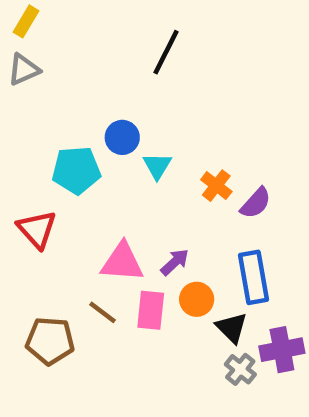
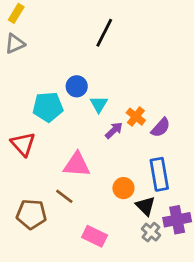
purple arrow: (175, 262) -> (114, 130), moved
pink rectangle: (151, 310) -> (95, 236), moved, turned -70

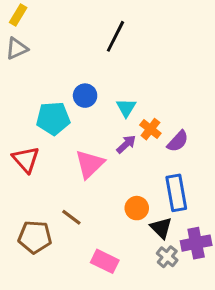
cyan triangle: (99, 104) -> (126, 108), moved
pink triangle: (77, 165) -> (90, 164), moved, turned -48

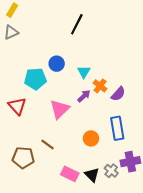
black triangle: (161, 228) -> (92, 175), moved

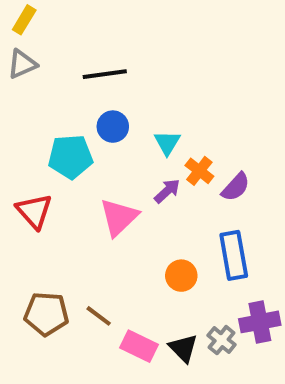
black line: (77, 24) -> (105, 74), moved, turned 55
brown line: (47, 145) -> (99, 316), moved

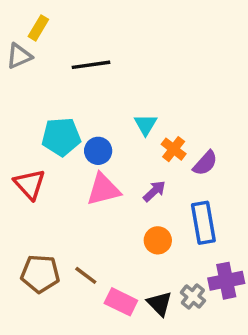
yellow rectangle: (24, 20) -> (38, 28), moved
blue circle: (113, 127) -> (98, 151), moved
purple arrow: (167, 191) -> (154, 191), moved
pink triangle: (119, 217) -> (103, 189), turned 30

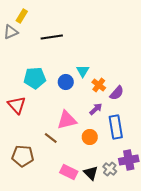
blue circle: (98, 151) -> (66, 82), moved
pink triangle: (103, 189) -> (67, 120), moved
purple arrow: (154, 191) -> (96, 109), moved
brown line: (86, 275) -> (51, 138), moved

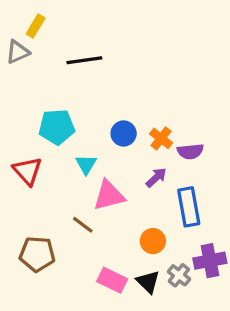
cyan triangle: (83, 71) -> (86, 164), moved
blue circle: (66, 82) -> (124, 133), moved
purple semicircle: (117, 93) -> (190, 151), turned 42
orange circle: (90, 137) -> (153, 241), moved

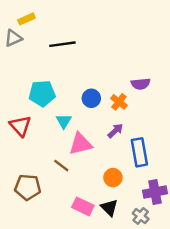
yellow rectangle: (36, 26) -> (26, 19), turned 35
purple semicircle: (190, 151) -> (141, 84), moved
gray cross: (179, 275) -> (141, 216), moved

